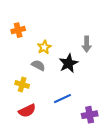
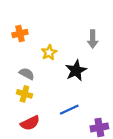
gray arrow: (87, 44) -> (93, 39), moved
gray semicircle: (38, 65) -> (27, 74), moved

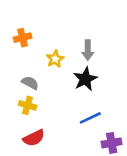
gray arrow: (93, 39) -> (88, 50), moved
blue line: (69, 110) -> (90, 118), moved

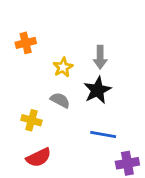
gray semicircle: (30, 83) -> (60, 100), moved
blue line: (90, 118) -> (103, 135), turned 35

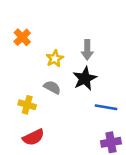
orange cross: (26, 43) -> (22, 37), turned -30
blue line: (103, 135) -> (106, 107), moved

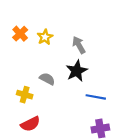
gray arrow: (87, 50) -> (79, 45), turned 150
yellow star: (55, 59) -> (45, 37), moved

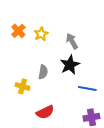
gray semicircle: (47, 79) -> (43, 72), turned 72
red semicircle: (30, 124) -> (45, 112), moved

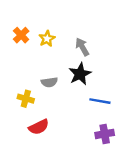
gray semicircle: (43, 72) -> (49, 82), turned 72
red semicircle: (45, 112) -> (39, 127), moved

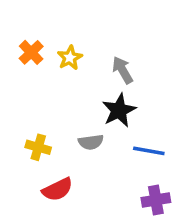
gray semicircle: (49, 82) -> (91, 142), moved

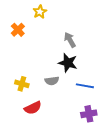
yellow star: (70, 58) -> (40, 12), moved
black star: (119, 110) -> (68, 63), turned -30

